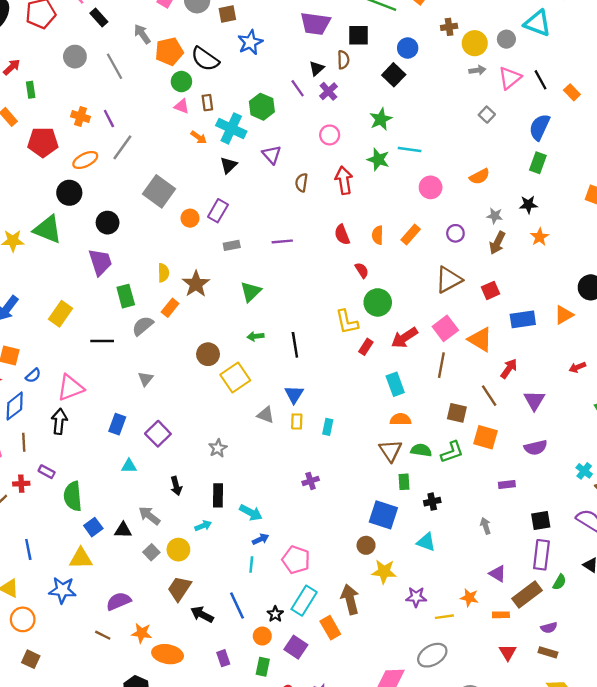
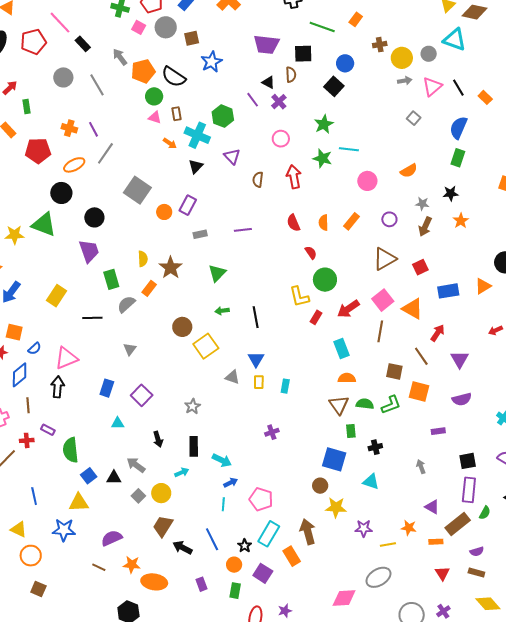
black triangle: (317, 68) -> (268, 82), turned -48

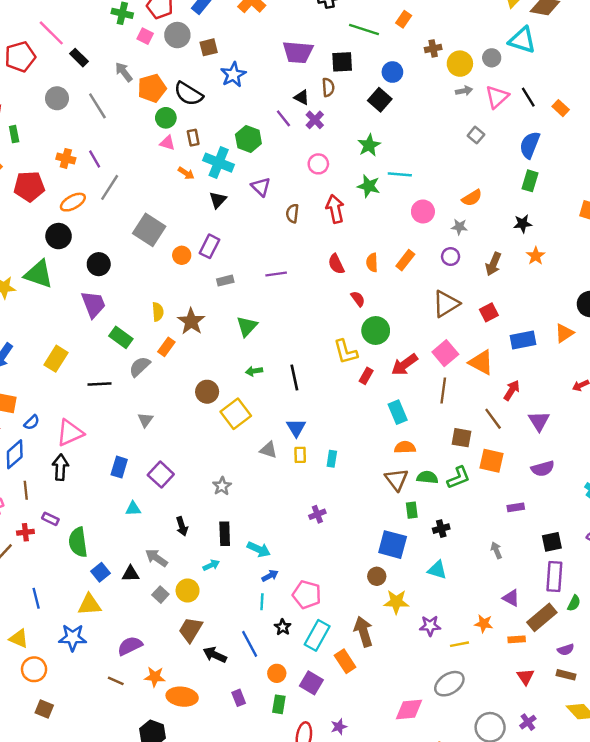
gray star: (422, 204) -> (459, 227), moved
green rectangle: (111, 279) -> (121, 337), turned -36
black star: (245, 546) -> (283, 627), moved

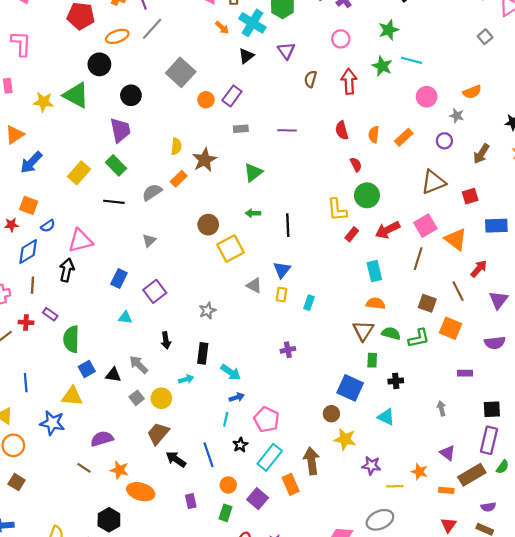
green rectangle: (121, 337) -> (116, 165), moved

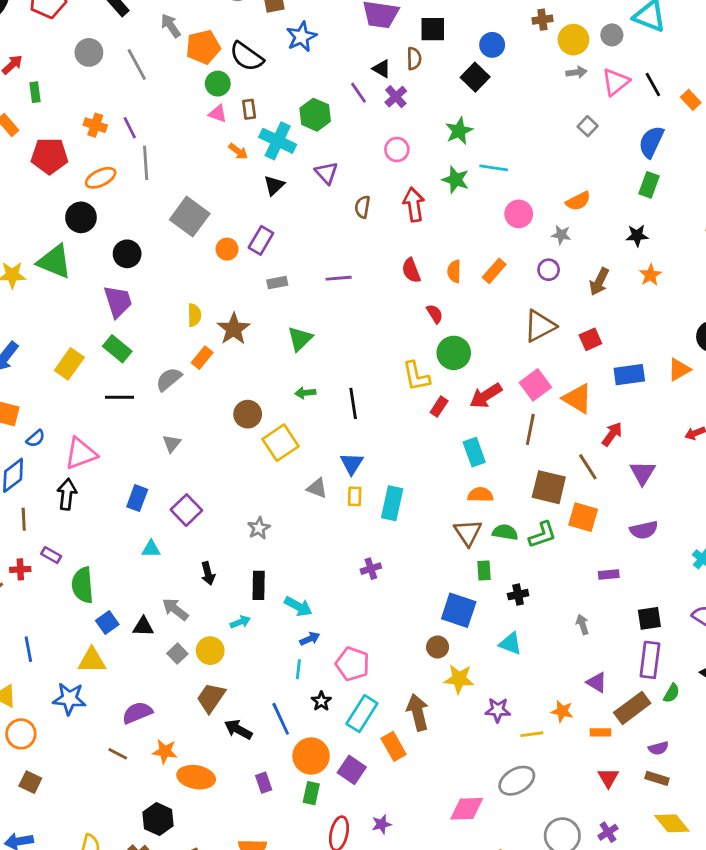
gray line: (152, 29) -> (146, 163), turned -40
cyan rectangle: (309, 303) -> (392, 503), size x1.6
brown square: (427, 303) -> (549, 487), size x1.4
orange circle: (228, 485) -> (311, 756), size x1.6

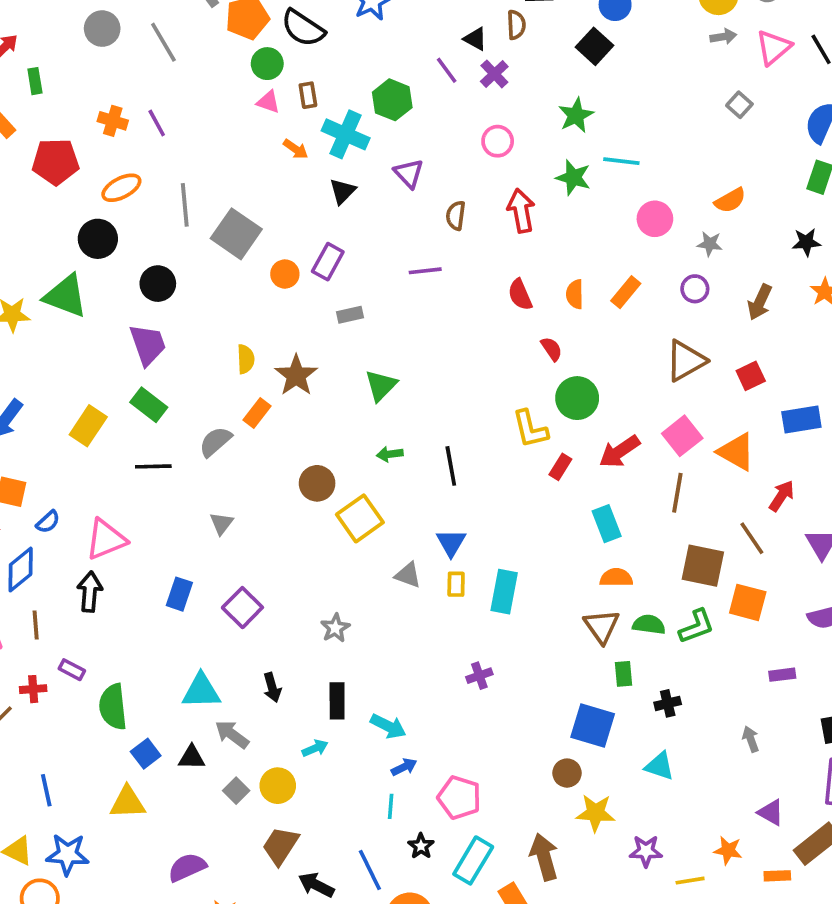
gray line: (146, 163) -> (185, 205), moved
purple line: (339, 278) -> (425, 271), moved
cyan triangle: (151, 549) -> (201, 691), moved, size x1.6
blue star: (69, 699) -> (67, 854), moved

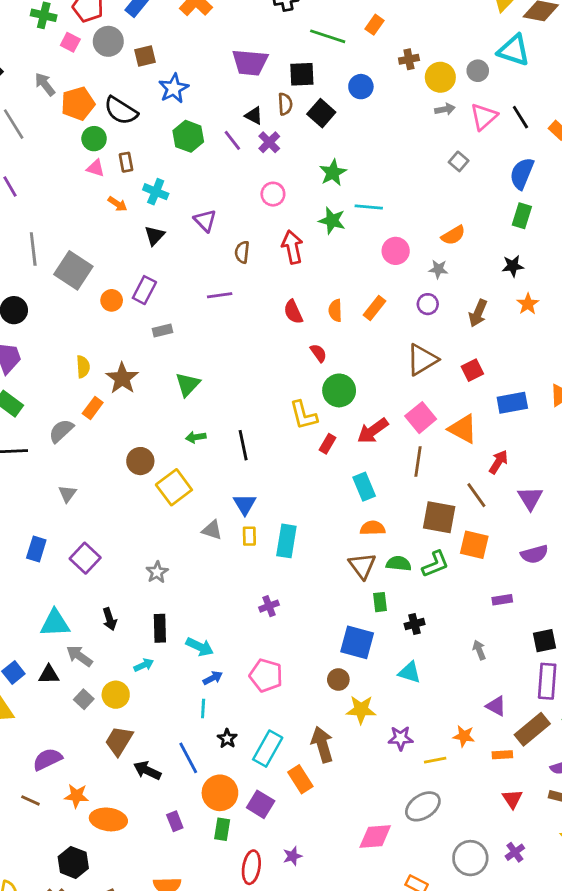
black square: (594, 46) -> (321, 113), moved
green hexagon: (392, 100) -> (188, 136), moved
cyan cross: (346, 134) -> (156, 192), size x0.7
pink pentagon: (459, 798) -> (266, 675), moved

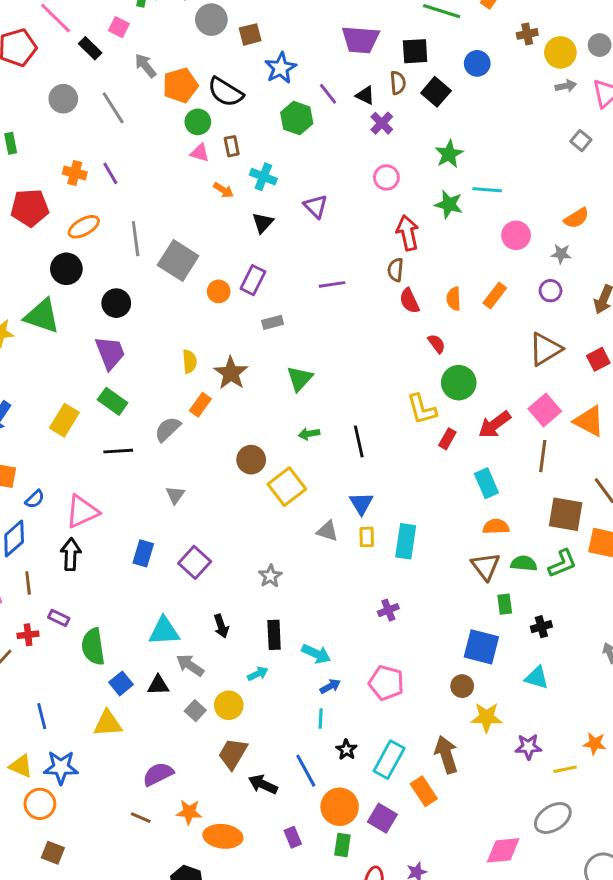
pink square: (70, 42) -> (119, 27), moved
purple line: (232, 140) -> (328, 94), moved
brown semicircle: (242, 252) -> (395, 270), moved

